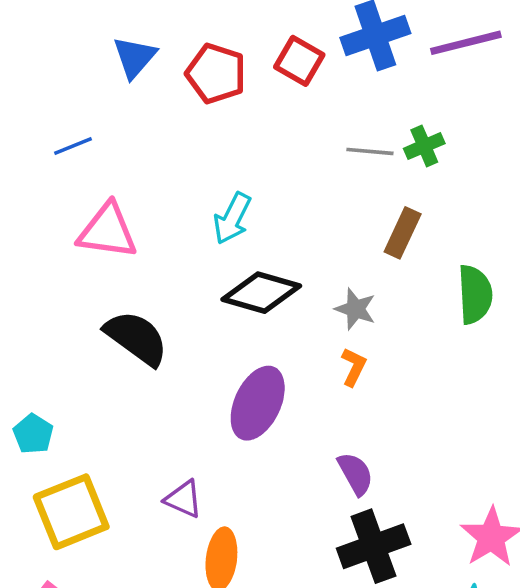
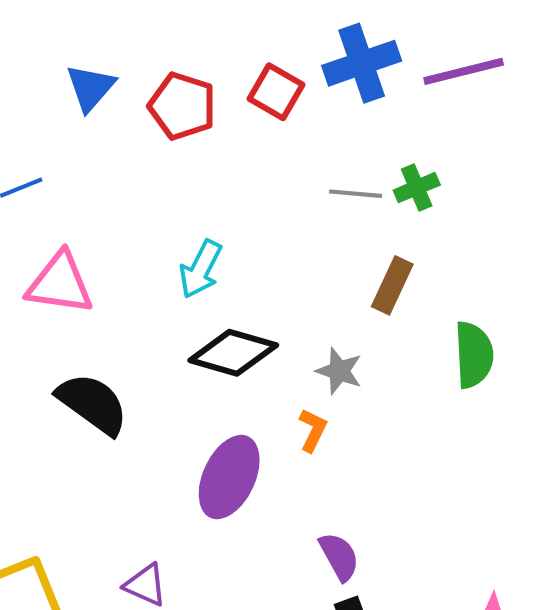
orange L-shape: (354, 367) -> (313, 430), moved

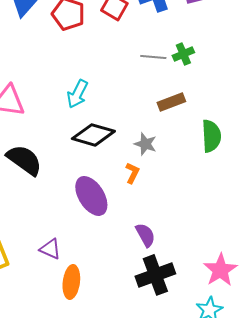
brown rectangle: (392, 285) -> (171, 102), turned 44
purple ellipse: (229, 477) -> (91, 196), turned -57

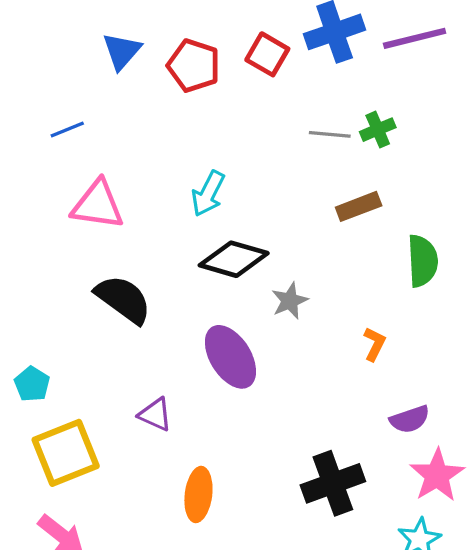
gray star: (145, 144) -> (290, 301), moved, turned 30
orange L-shape: (132, 173) -> (375, 344), moved
purple semicircle: (145, 235) -> (410, 419), moved, turned 100
purple triangle: (50, 249) -> (155, 414), moved

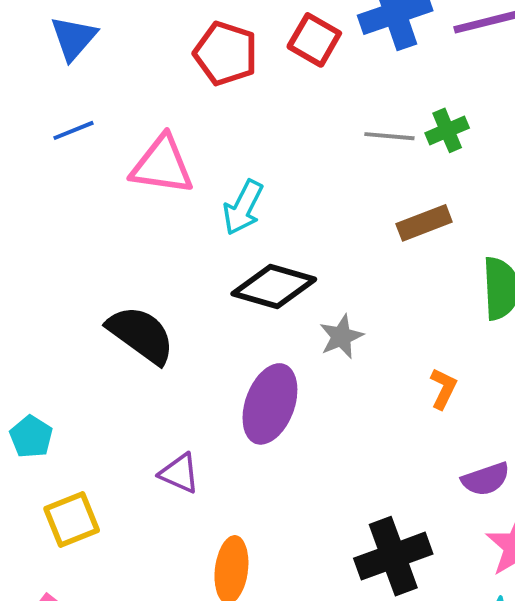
blue triangle: (122, 51) -> (74, 38), moved
pink triangle: (98, 205) -> (162, 165), moved
purple ellipse: (230, 357) -> (270, 404), turned 52
yellow square: (66, 453) -> (72, 520), size x0.7

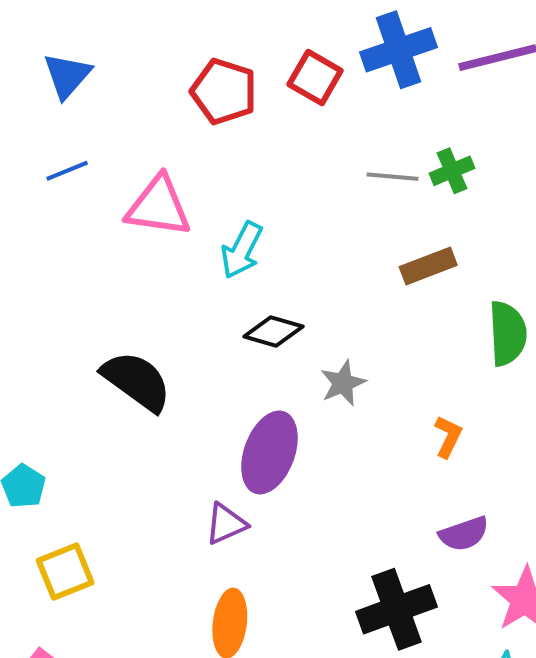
black diamond: (274, 286) -> (273, 331), size x0.7
purple triangle: (179, 473) -> (226, 524), moved, turned -48
purple semicircle: (486, 479) -> (464, 534), moved

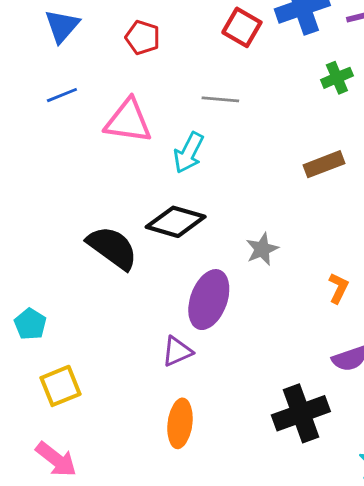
red pentagon: (224, 91) -> (143, 37), moved, size x0.7
green cross: (452, 171) -> (337, 78), moved
gray line: (392, 177) -> (220, 99), moved
black diamond: (273, 331) -> (176, 222), moved, size x1.4

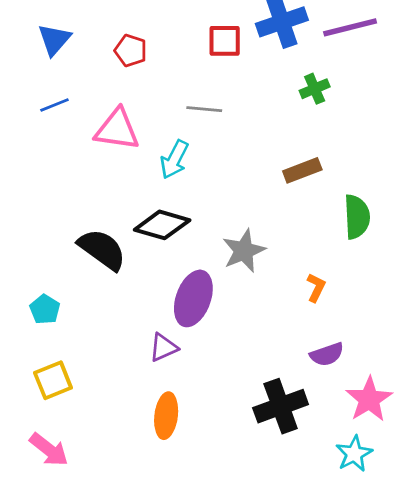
red square: (242, 27) -> (225, 41), turned -30
gray star: (262, 249) -> (244, 251), size x1.4
cyan pentagon: (30, 324) -> (45, 309), moved

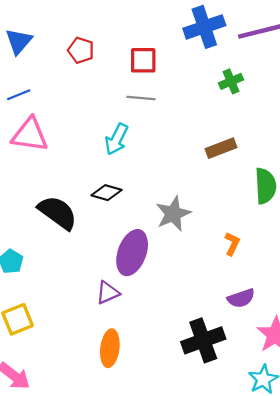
red square: (225, 41) -> (143, 60), moved
pink triangle: (117, 130) -> (30, 135), moved
black diamond: (162, 225) -> (107, 193), size x0.7

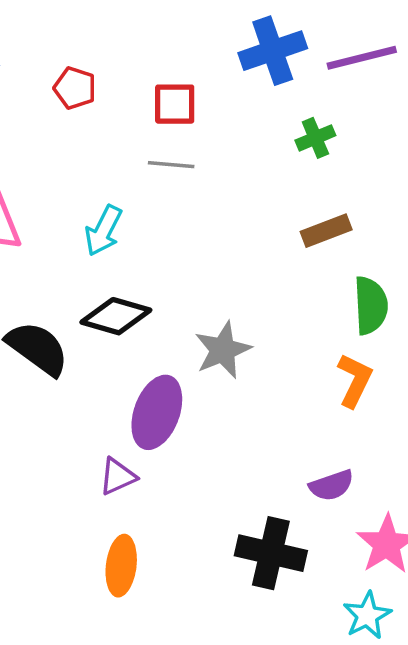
cyan arrow: (117, 139) -> (103, 231), moved
brown rectangle: (221, 148) -> (326, 231), moved
black diamond: (107, 193) -> (116, 316), size x1.4
orange L-shape: (232, 244) -> (355, 380), moved, size x1.4
black cross: (203, 340) -> (271, 553), turned 33

